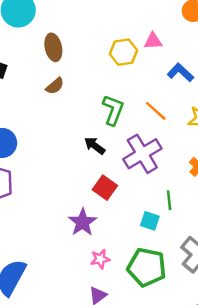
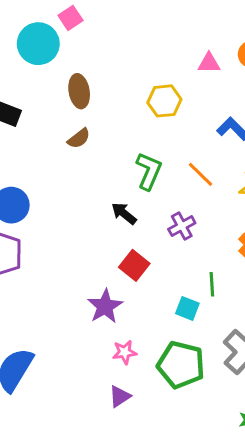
pink triangle: (153, 41) -> (209, 63), moved
purple cross: (142, 154) -> (182, 226), size x0.6

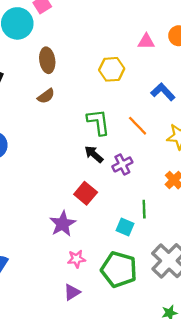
green L-shape: (149, 171) -> (98, 122), turned -32
black arrow: (124, 213) -> (94, 154), moved

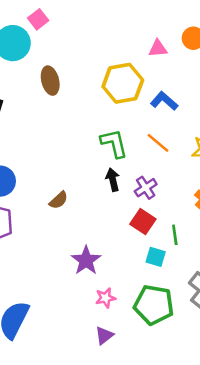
yellow hexagon: (112, 69) -> (123, 83), size x1.4
blue L-shape: (163, 92) -> (164, 101), moved
brown semicircle: (46, 96) -> (59, 200), moved
black arrow: (94, 154) -> (113, 180), turned 42
red square: (86, 193) -> (143, 222), moved

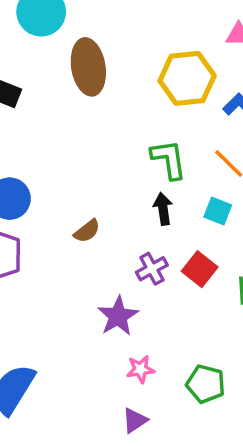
brown ellipse: (50, 81) -> (88, 67), size x1.4
purple cross: (146, 188) -> (152, 269), moved
cyan square: (156, 257) -> (218, 211), moved
green pentagon: (154, 305) -> (206, 384), size x0.7

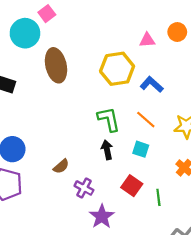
purple cross: (152, 269) -> (84, 188), moved, turned -30
purple star: (118, 316) -> (102, 216), moved

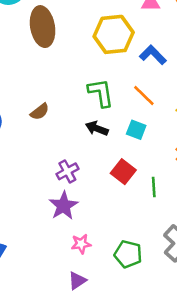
black arrow: (107, 150) -> (97, 128), turned -60
brown semicircle: (61, 166) -> (40, 112), moved
purple cross: (84, 188) -> (67, 171), turned 30
purple star: (102, 216) -> (64, 206), moved

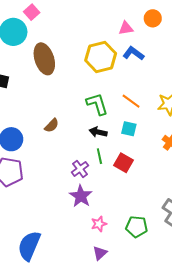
blue L-shape: (153, 55) -> (133, 53), moved
green line: (154, 187) -> (99, 156), moved

